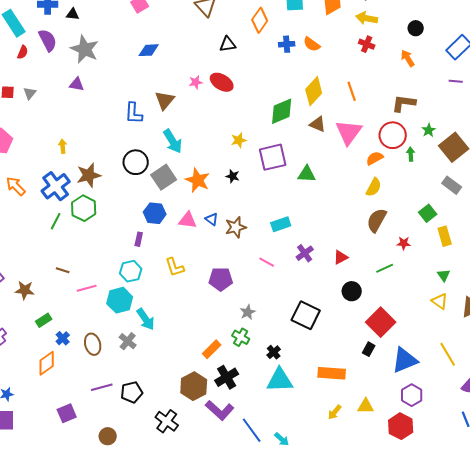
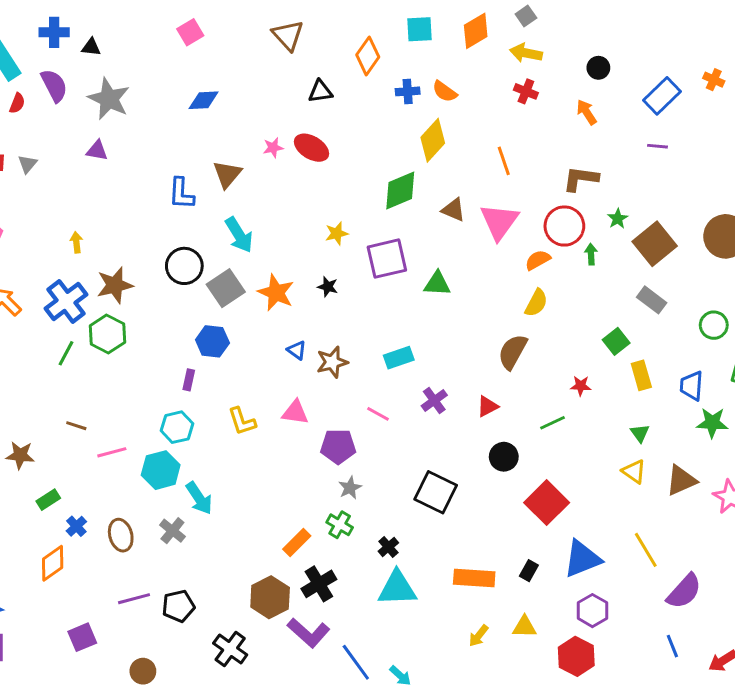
yellow diamond: (314, 91) -> (433, 140), moved
pink triangle: (188, 220) -> (295, 412), moved
brown semicircle: (377, 220) -> (513, 352), moved
purple pentagon: (221, 279) -> (338, 446), moved
black rectangle: (369, 349) -> (529, 571), moved

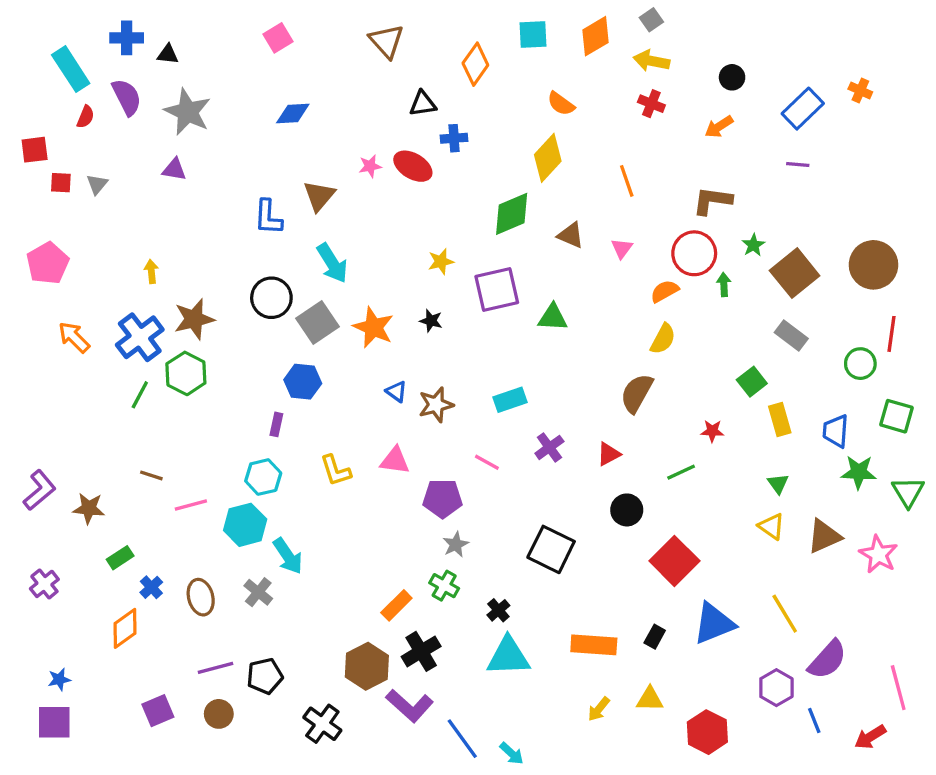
blue cross: (408, 91) -> (454, 138), moved
orange arrow: (587, 112) -> (719, 127), turned -90
pink triangle: (499, 222) -> (622, 248), size x0.5
purple hexagon: (592, 611) -> (776, 688), moved
brown circle: (143, 671) -> (219, 714), moved

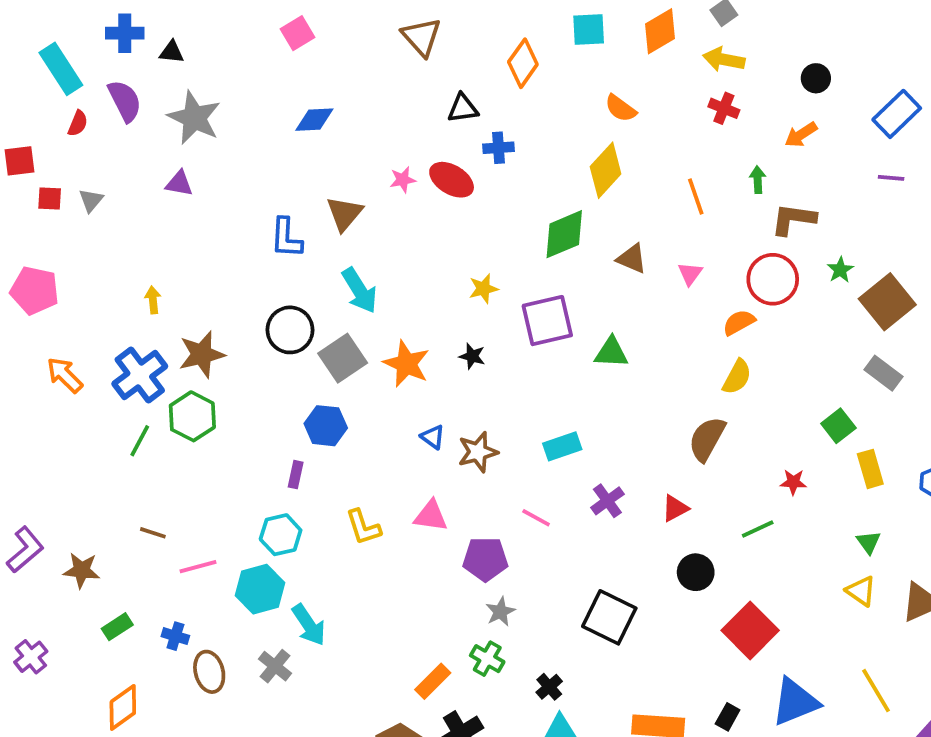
pink pentagon: (48, 263) -> (35, 290), turned -30
green arrow: (724, 285) -> (758, 180), moved
blue cross: (151, 587) -> (175, 636), moved, turned -30

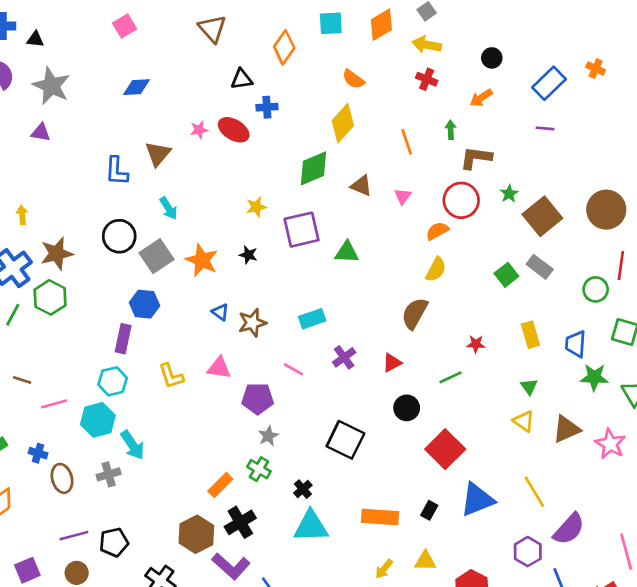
cyan arrow: (359, 290) -> (168, 208), size x0.7
green square: (838, 426) -> (506, 275), moved
purple rectangle: (296, 475) -> (123, 339), size x1.5
gray cross: (275, 666) -> (109, 474), turned 35

